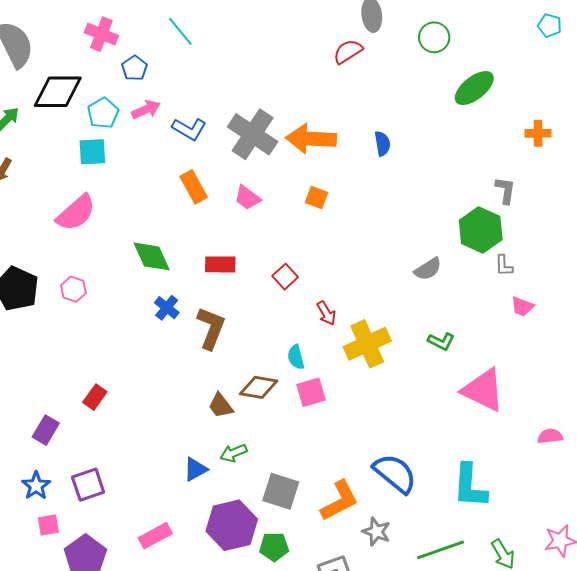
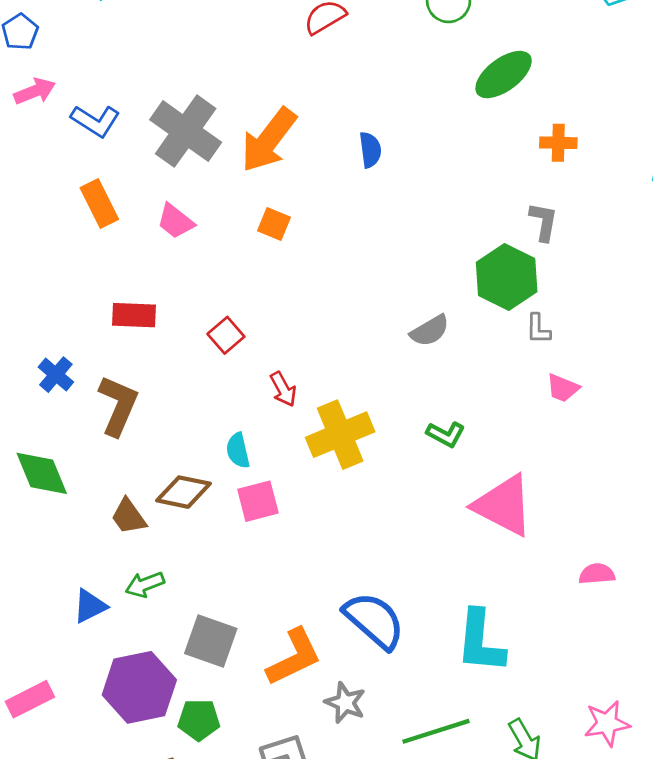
orange cross: (538, 133) -> (558, 143), moved
orange arrow: (311, 139) -> (269, 140), turned -57
green diamond: (152, 256) -> (42, 473), moved

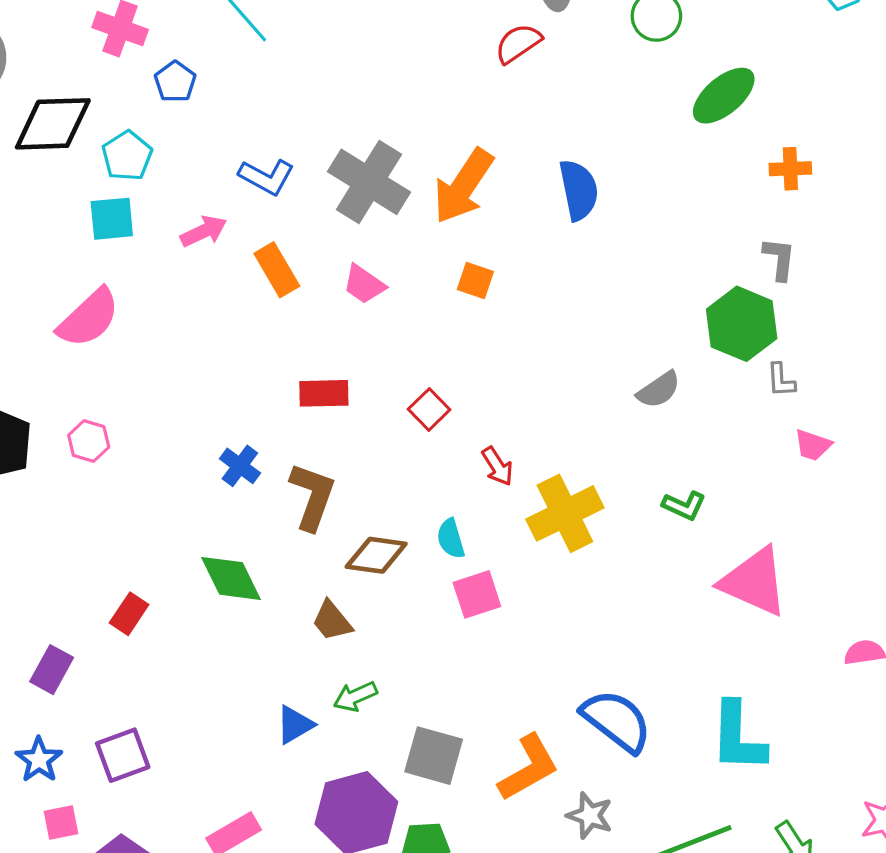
pink arrow: (35, 91) -> (204, 231), moved
blue semicircle: (370, 150) -> (579, 190), size x1.5
brown diamond: (183, 492) -> (376, 555), moved

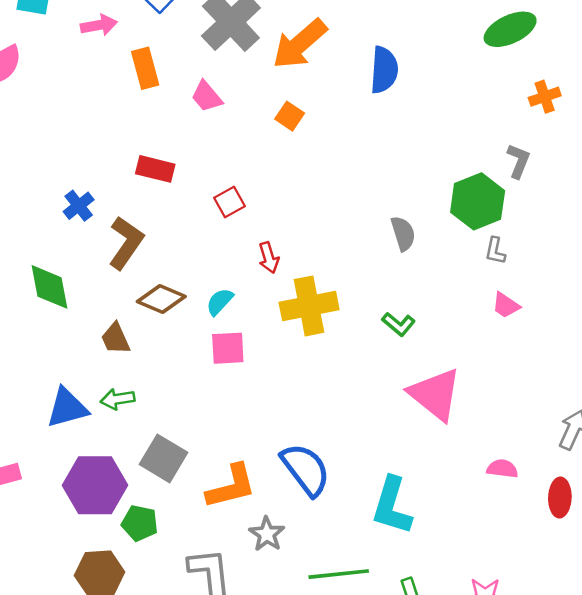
orange cross: (790, 169) -> (545, 97), turned -32
gray semicircle: (659, 390) -> (403, 233), turned -88
cyan semicircle: (451, 539) -> (220, 302), turned 44
blue triangle: (295, 725) -> (67, 408), size x1.4

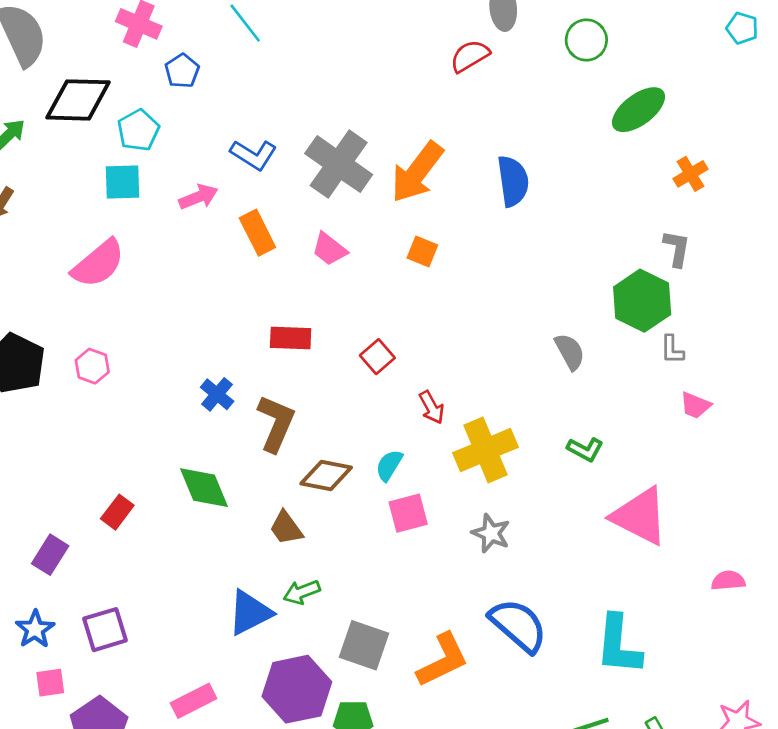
gray star: (267, 534) -> (491, 533), moved

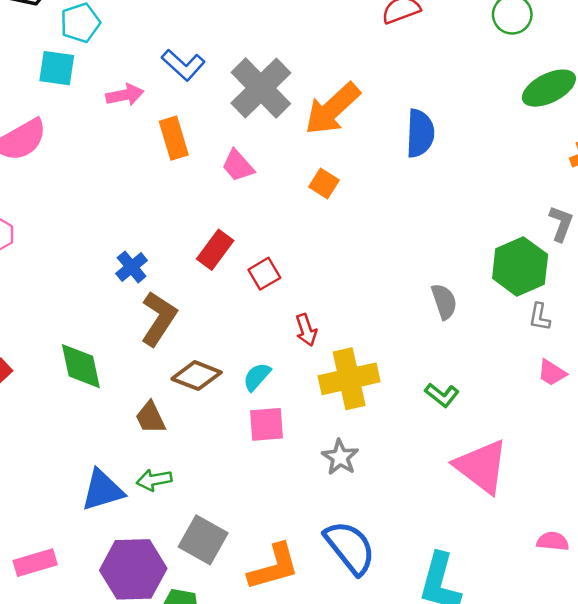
red rectangle: (291, 338) -> (215, 250), moved, turned -66
blue cross: (217, 394) -> (132, 267), moved

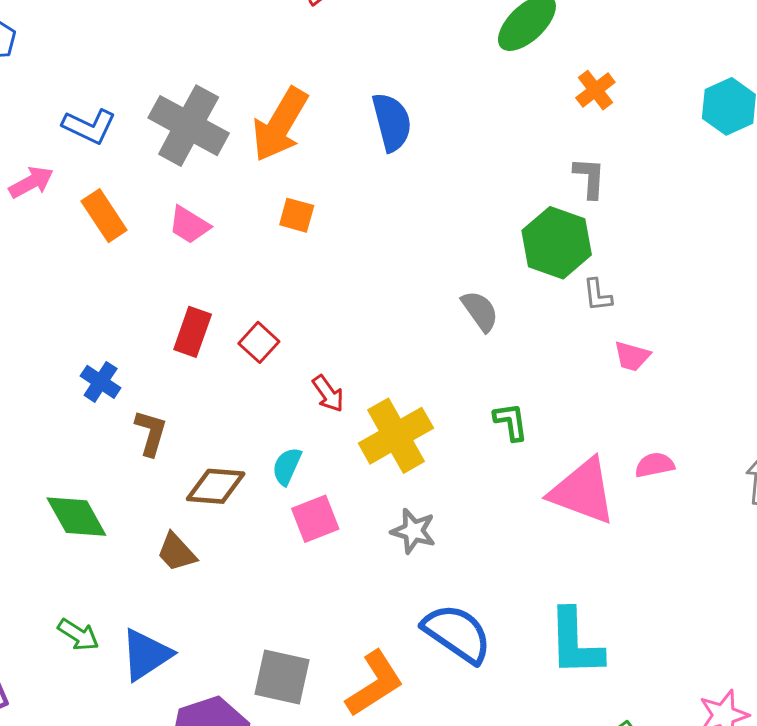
brown L-shape: (159, 319) -> (151, 433), size x0.7
green L-shape: (442, 395) -> (511, 422), turned -120
green arrow: (154, 480) -> (78, 635), moved, turned -120
pink semicircle: (553, 541) -> (655, 465), moved

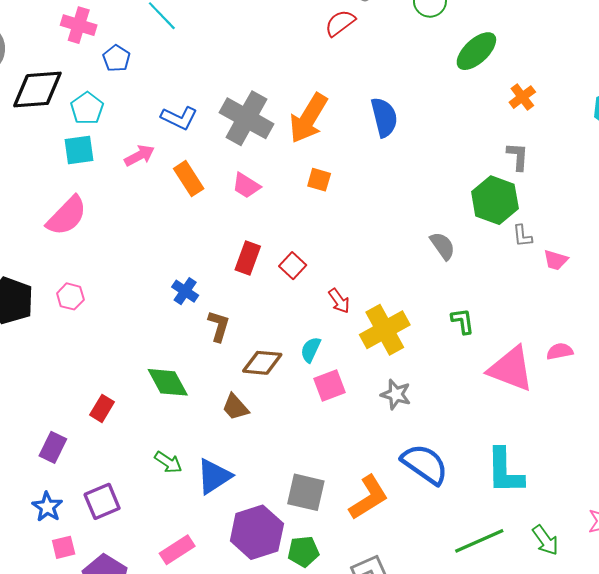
pink trapezoid: (632, 356) -> (556, 260), moved

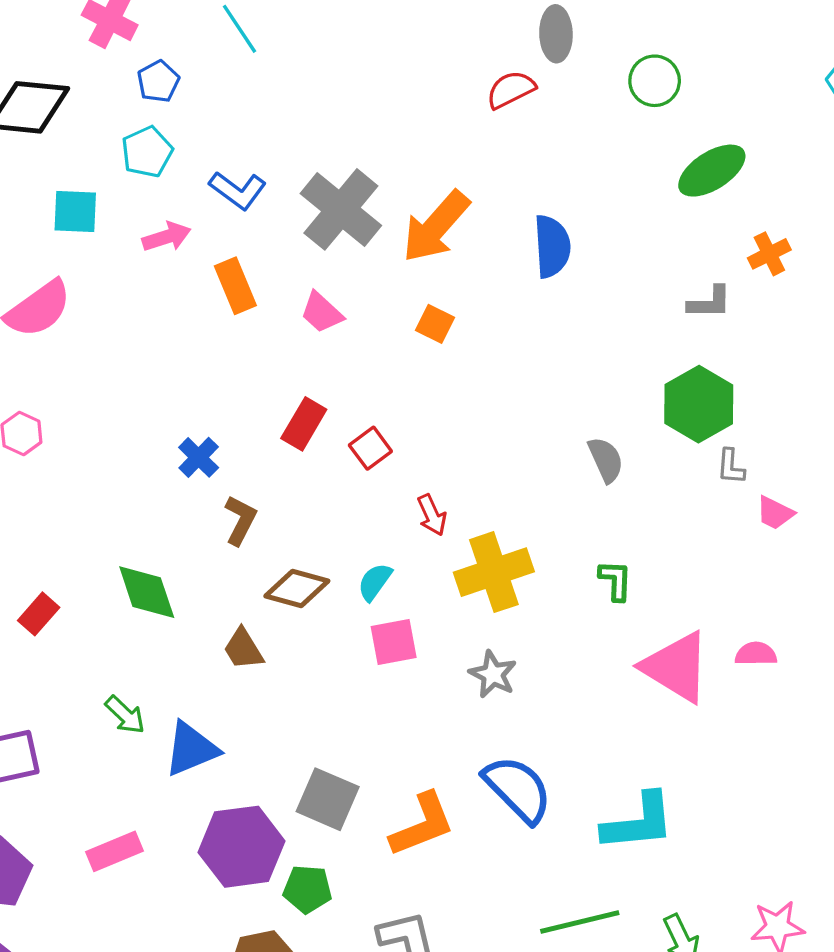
cyan pentagon: (87, 108) -> (147, 152), moved
gray L-shape: (518, 156) -> (710, 302), moved, turned 76
cyan L-shape: (505, 471) -> (638, 822), turned -105

